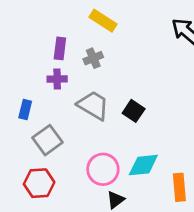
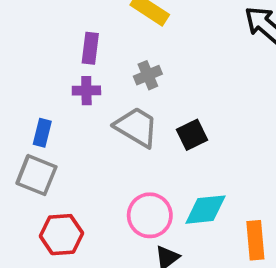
gray cross: (93, 58) -> (148, 75), moved
black square: (134, 111) -> (192, 135), turned 30
gray square: (47, 140) -> (36, 175), moved, turned -32

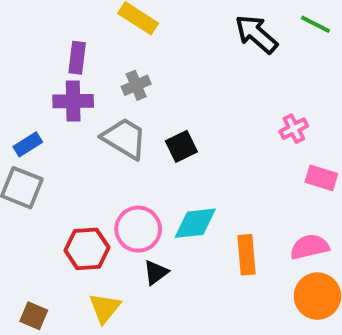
purple cross: (86, 91) -> (73, 101), size x1.4
blue rectangle: (42, 133) -> (28, 144), turned 44
red hexagon: (61, 235) -> (87, 249), moved

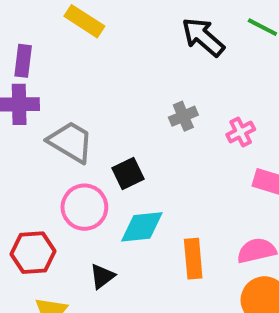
gray cross: (136, 85) -> (183, 116), moved
black square: (181, 146) -> (128, 174), moved
pink circle: (138, 229) -> (84, 207), moved

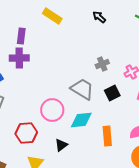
black arrow: (203, 37) -> (99, 17), moved, size x0.6
gray trapezoid: (71, 142) -> (82, 89), moved
black square: (128, 174) -> (112, 93), moved

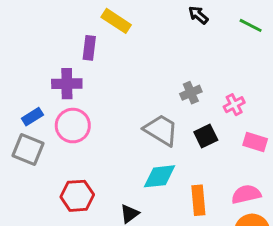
black arrow: (99, 17) -> (198, 15), moved
purple rectangle: (21, 36) -> (89, 48), moved
pink circle: (52, 110) -> (73, 126), moved

